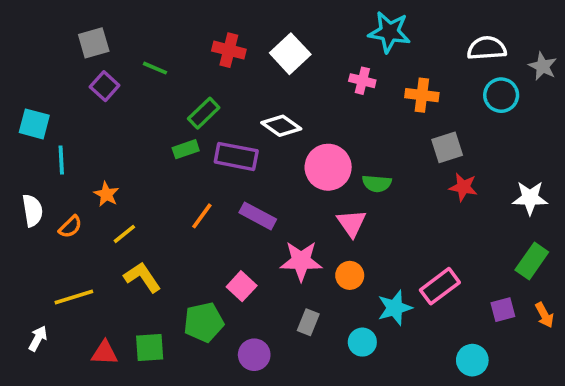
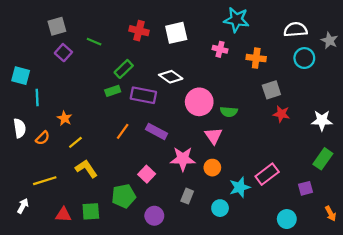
white square: (290, 54) -> (176, 33), turned 30
orange arrow: (544, 315) -> (331, 214), moved

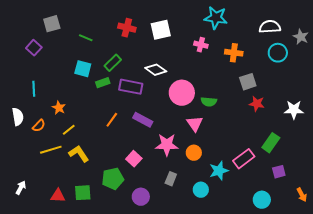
purple square: (63, 53) -> (34, 48), moved
cyan square: (21, 76) -> (83, 69), moved
green rectangle: (323, 159) -> (271, 143), moved
yellow line: (45, 181) -> (51, 150), moved

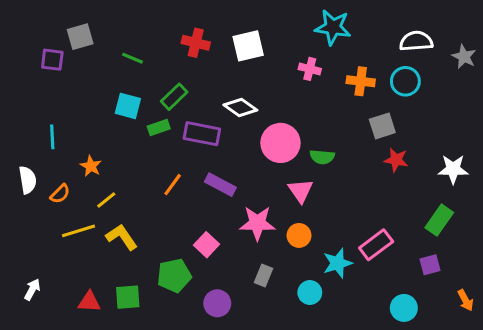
purple square: (34, 48) -> (52, 60), moved, turned -35
cyan circle: (278, 53) -> (405, 81), moved
green rectangle: (271, 143) -> (439, 220), moved

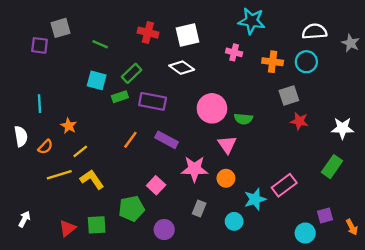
white diamond: (240, 107) -> (182, 68), moved
purple square: (430, 265) -> (325, 216), moved
red triangle: (89, 302) -> (67, 228), turned -42

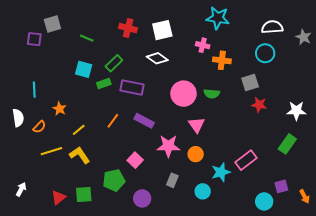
orange cross: (273, 62) -> (222, 60), moved
green semicircle: (243, 119) -> (212, 94), moved
yellow line: (80, 151) -> (79, 130), moved

